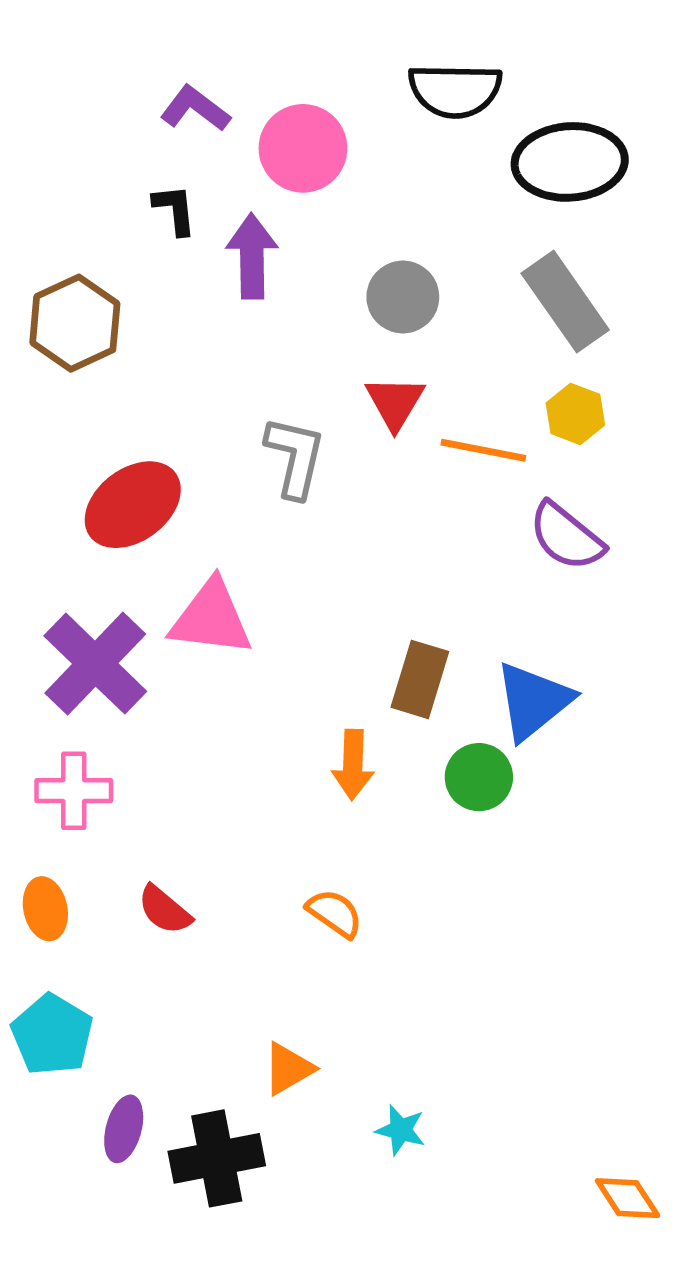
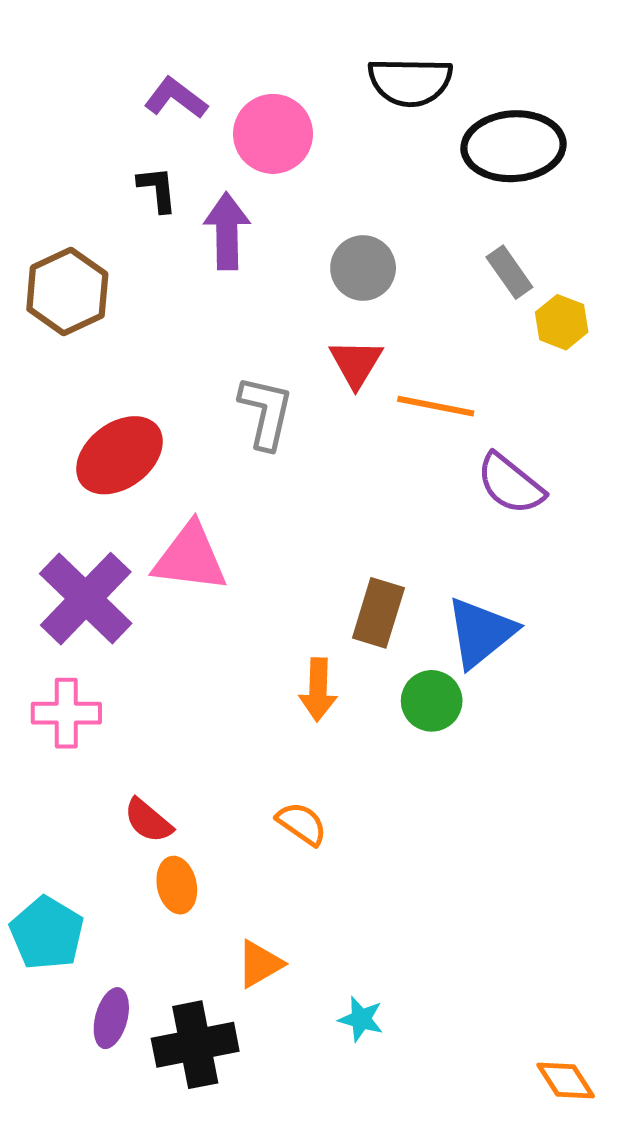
gray rectangle: (565, 302) -> (509, 272), size x0.6
yellow hexagon: (575, 414) -> (562, 322), moved
orange ellipse: (45, 909) -> (177, 885), moved

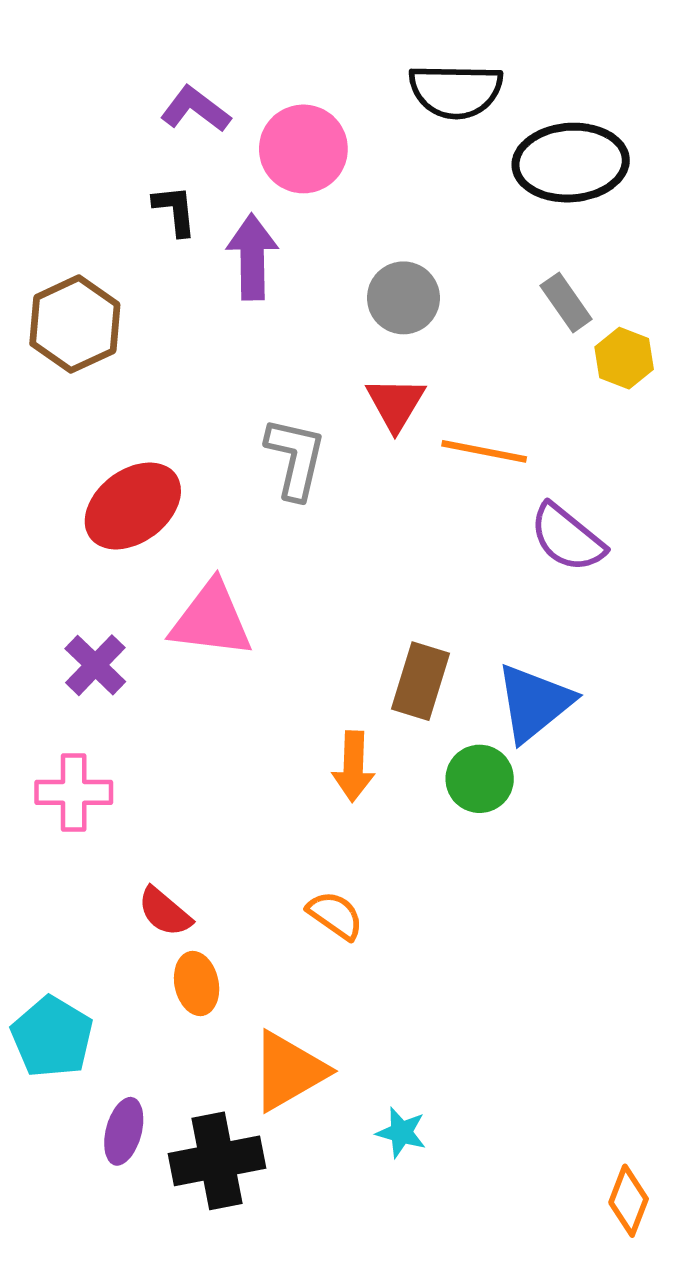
purple cross: (86, 599) -> (95, 665), size x0.6
orange triangle: (260, 964) -> (289, 1071), size x1.5
orange diamond: (566, 1081) -> (629, 1201), turned 54

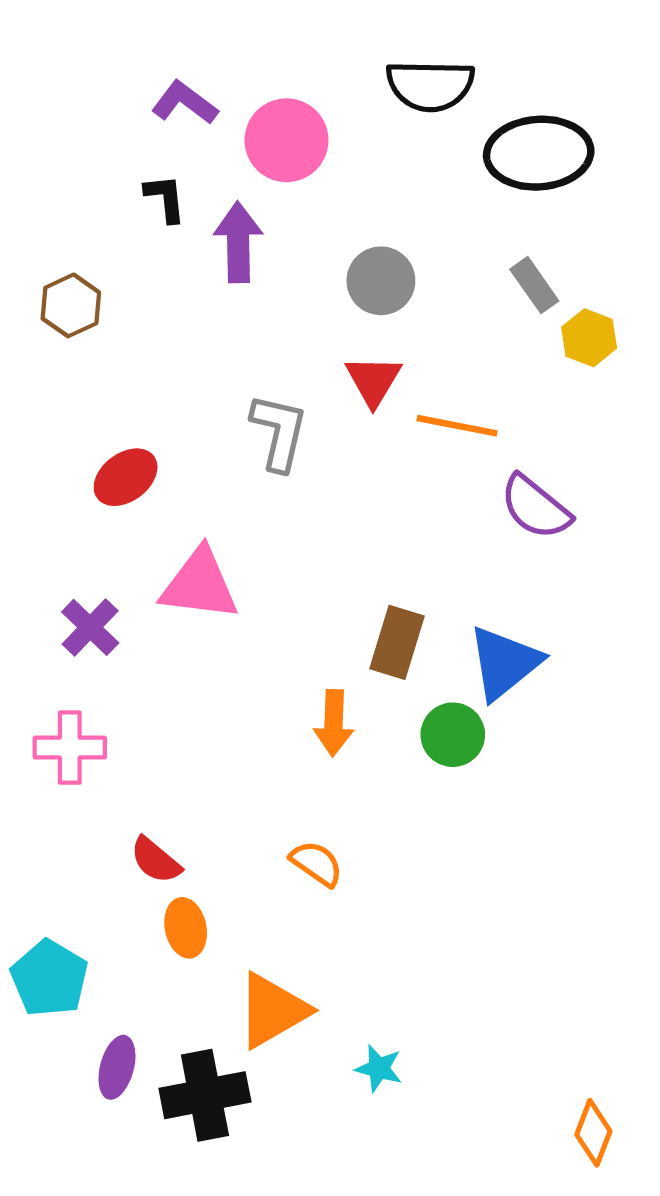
brown hexagon: (75, 324) -> (71, 305), size x0.7
red ellipse: (133, 506) -> (126, 477), size x0.7

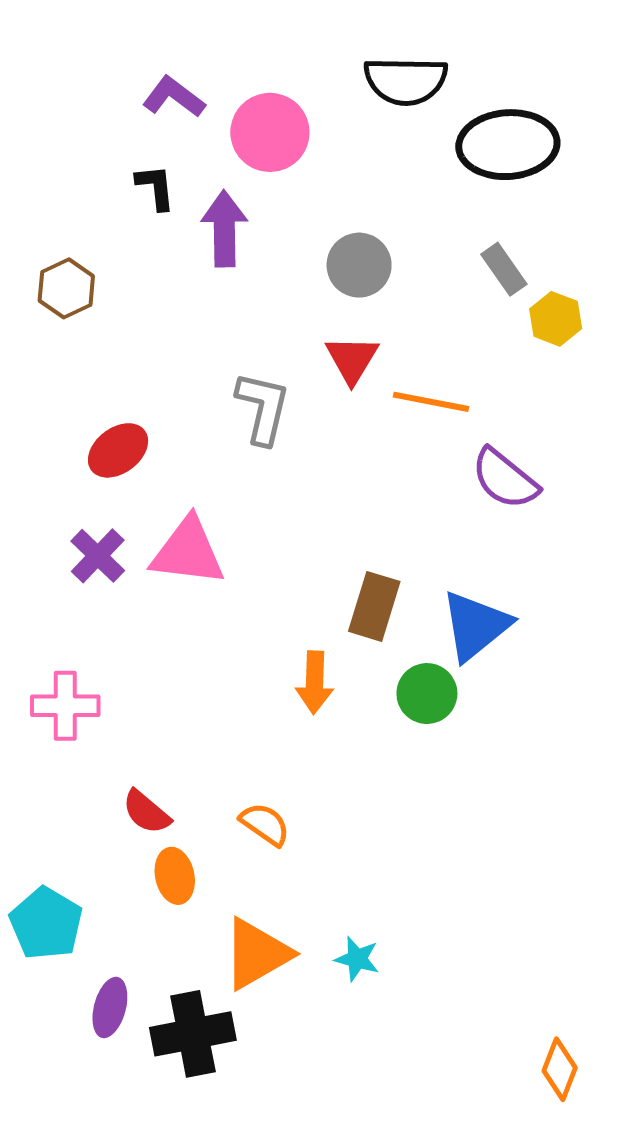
purple cross: (90, 627) -> (98, 556), moved
orange semicircle: (317, 863) -> (265, 824), moved
cyan star: (379, 1068) -> (357, 959), moved

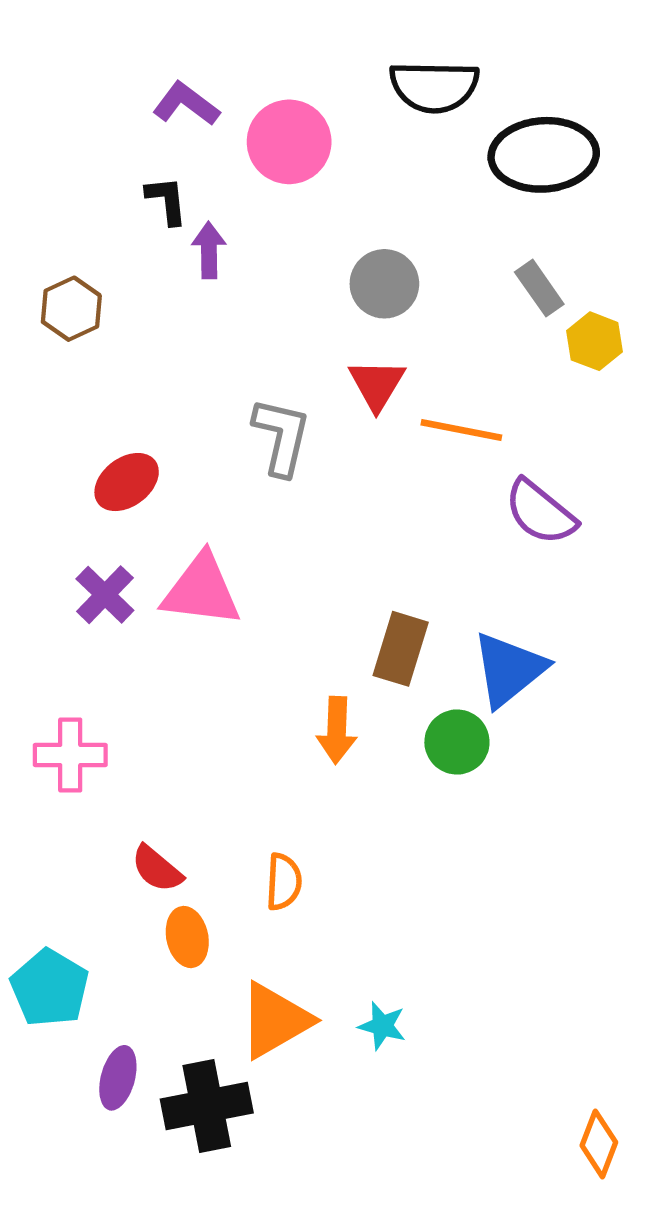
purple arrow: (224, 229) -> (209, 250), moved, size x0.7
orange semicircle: (265, 824) -> (284, 882), turned 58

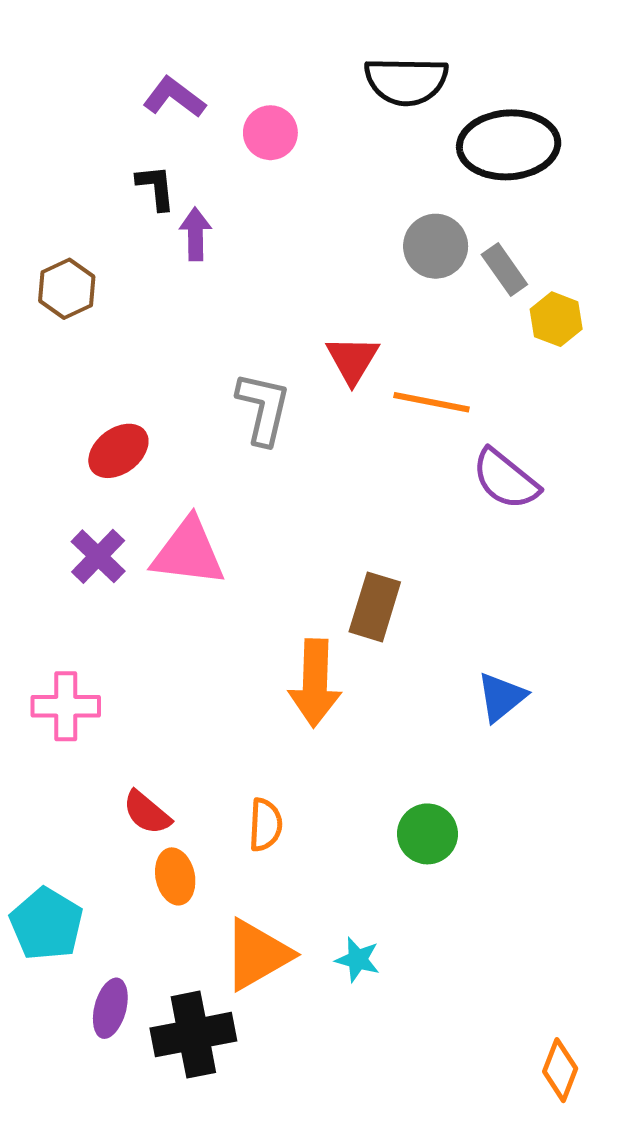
pink circle: (289, 142) -> (270, 133), size x0.7
gray circle: (384, 284) -> (436, 246), moved
blue triangle: (509, 669) -> (501, 697), moved, size x0.7
orange arrow: (337, 730) -> (315, 683), size x1.4
green circle: (457, 742) -> (427, 834), moved

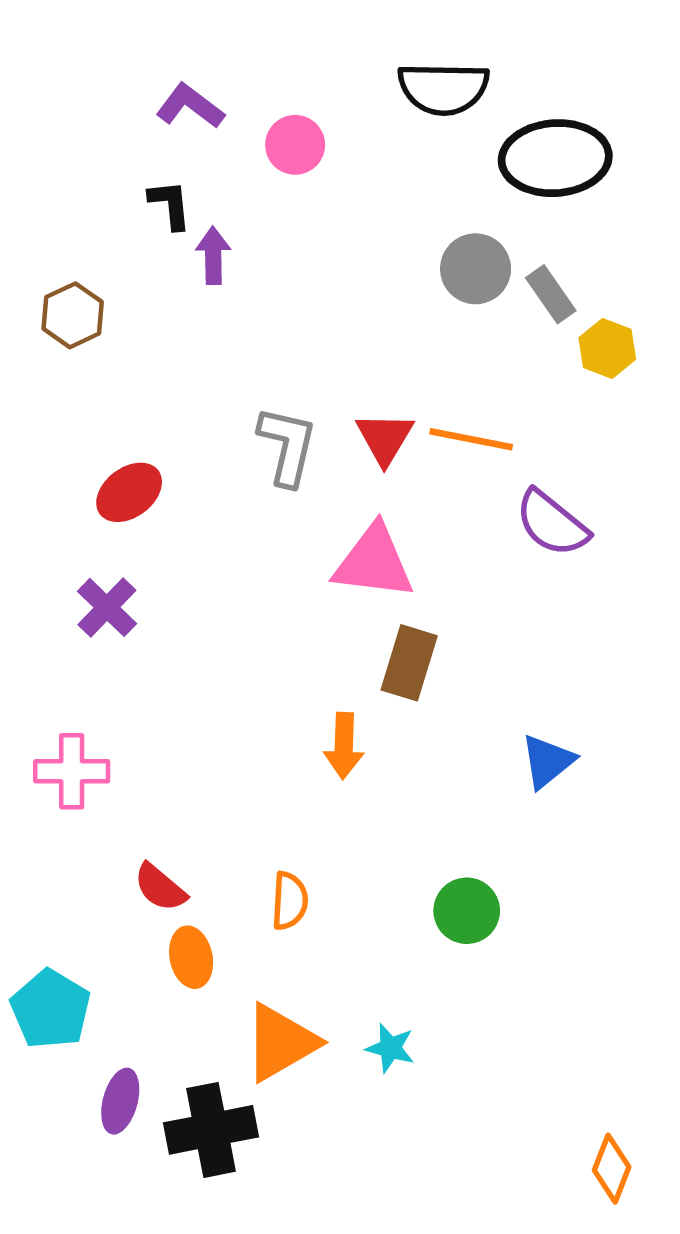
red triangle: (352, 360) -> (385, 438), moved
pink triangle: (188, 552) -> (374, 562), moved
orange arrow: (315, 683) -> (344, 746), size x0.7

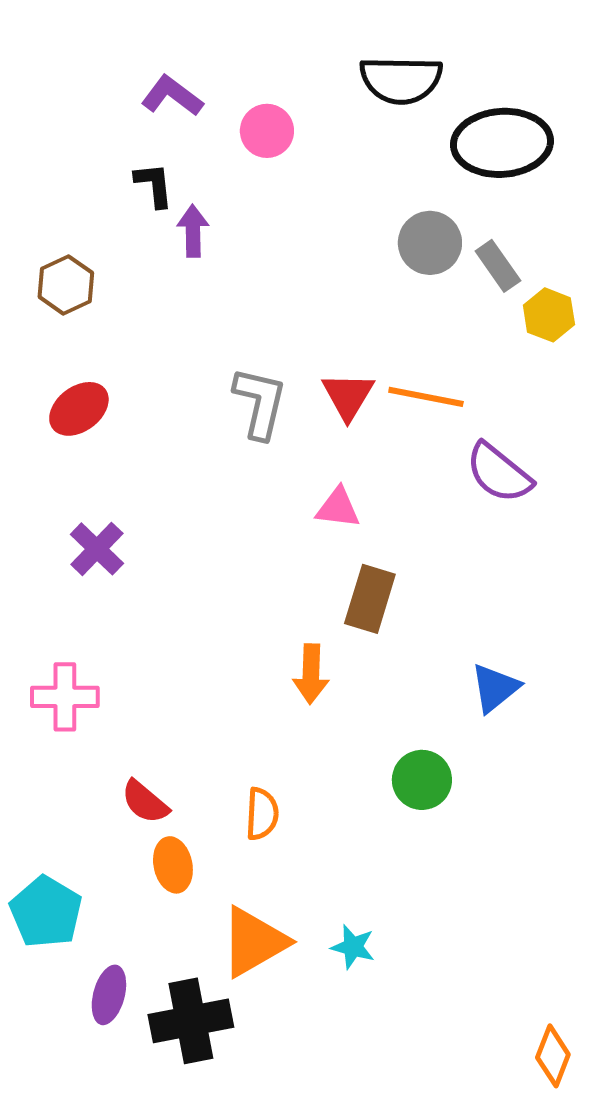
red ellipse: (129, 492) -> (79, 409), moved
pink triangle: (374, 562) -> (338, 508), size x0.6
green circle: (467, 911) -> (422, 780), moved

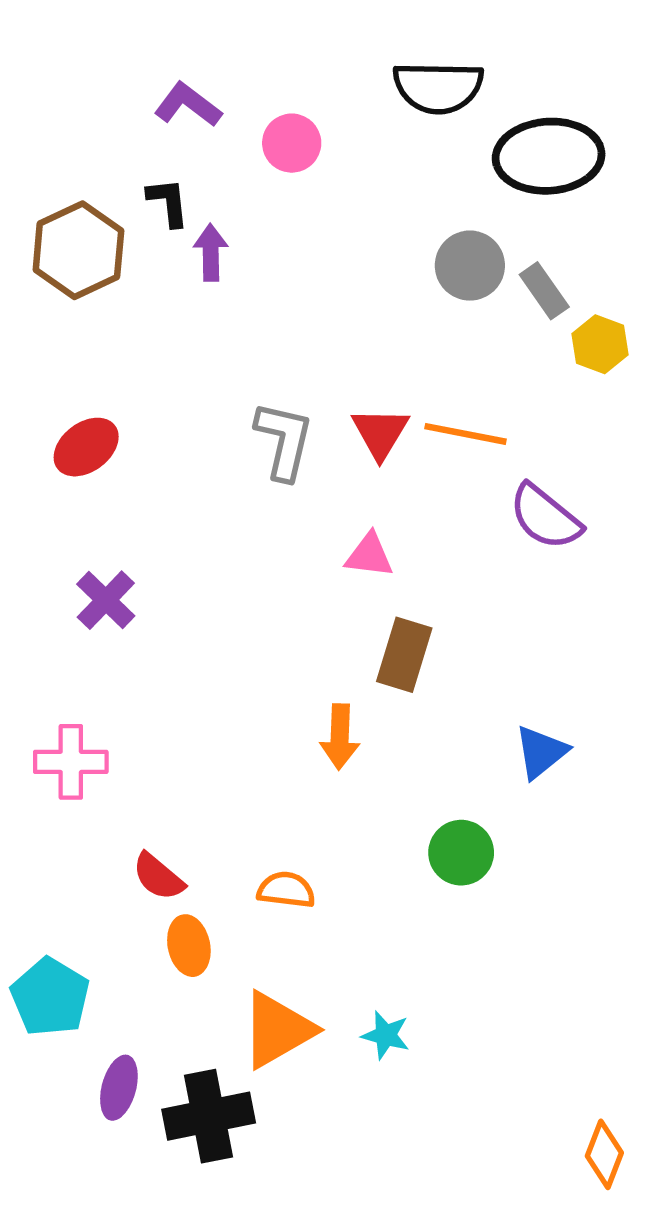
brown hexagon: (66, 285) -> (78, 250), moved, size x1.5
orange semicircle: (262, 814) -> (286, 890), turned -86

